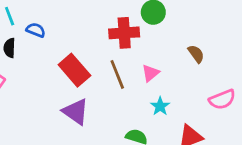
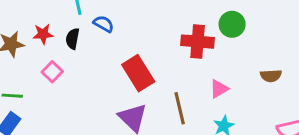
brown semicircle: (196, 54) -> (271, 76), turned 114
brown line: (117, 74) -> (180, 108), moved

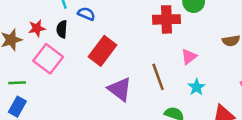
pink square: (52, 72) -> (48, 59), size x1.6
red rectangle: (138, 73) -> (102, 51), moved, turned 76

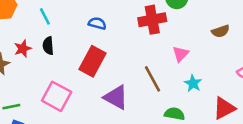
blue semicircle: (86, 14) -> (97, 23), moved
pink square: (48, 59) -> (57, 96), moved

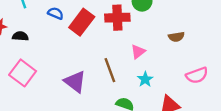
blue semicircle: (97, 23) -> (56, 13), moved
black semicircle: (48, 46) -> (20, 36), moved, turned 91
red rectangle: (92, 61) -> (82, 22), moved

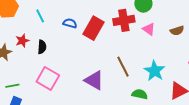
black semicircle: (20, 36) -> (42, 47), turned 96
pink triangle: (138, 52) -> (149, 29), moved, turned -40
cyan star: (145, 79) -> (155, 71), size x1.5

